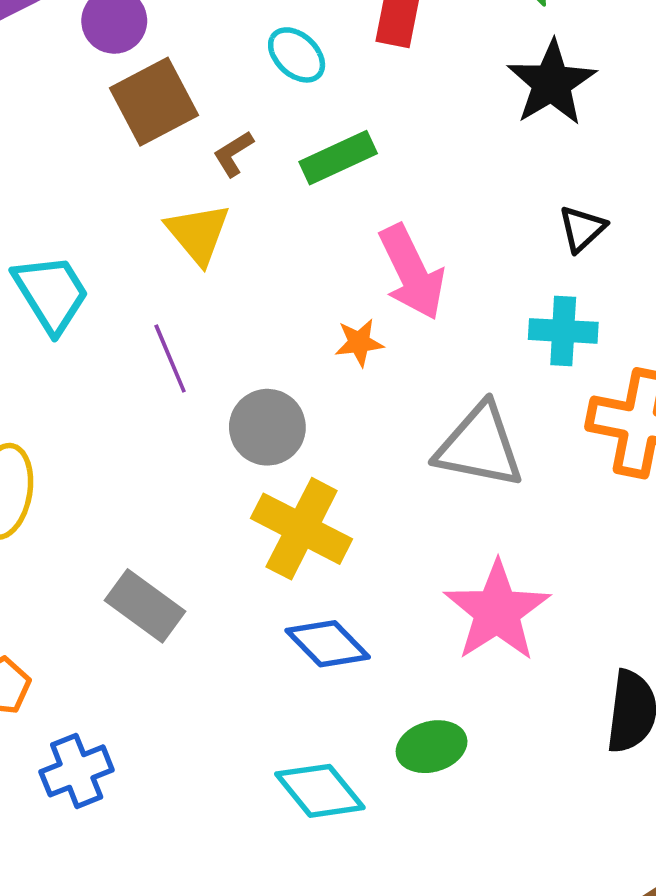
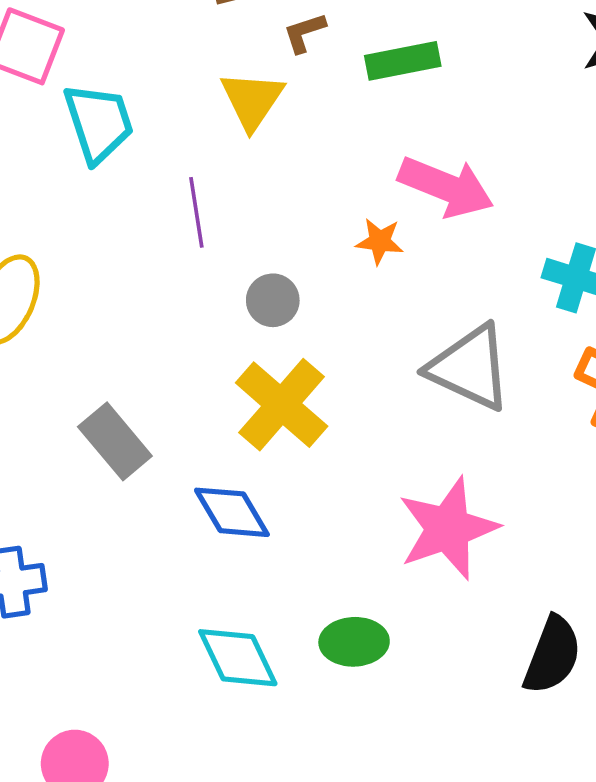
pink arrow: (412, 272) -> (446, 187), turned -56
gray circle: (267, 427) -> (273, 300), size x0.7
blue diamond: (328, 644) -> (232, 512), moved

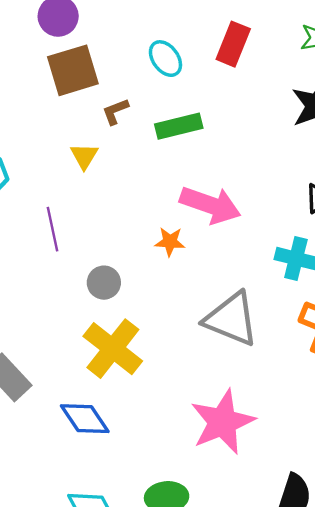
yellow triangle: (252, 100) -> (84, 156), size x0.7

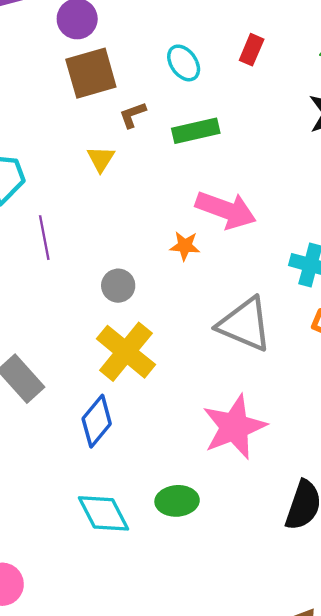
red rectangle: (233, 44) -> (252, 50), size x0.7
purple line: (52, 229) -> (44, 238), moved
blue diamond: (85, 419) -> (97, 421), turned 72

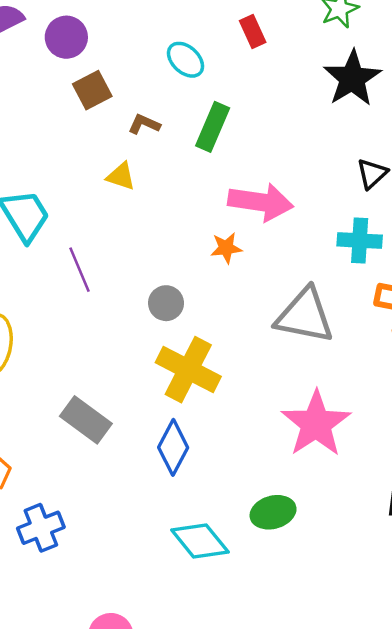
red rectangle: (252, 50) -> (253, 31), turned -36
brown square: (91, 73) -> (92, 90), size x0.7
brown L-shape: (133, 115) -> (144, 124), turned 56
green rectangle: (196, 131) -> (213, 127), turned -42
yellow triangle: (101, 159) -> (121, 176), turned -32

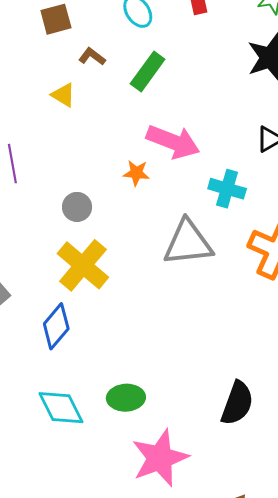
cyan cross: (360, 241) -> (227, 189), moved
gray triangle: (305, 316) -> (188, 243), turned -30
pink star: (316, 424) -> (160, 458), moved

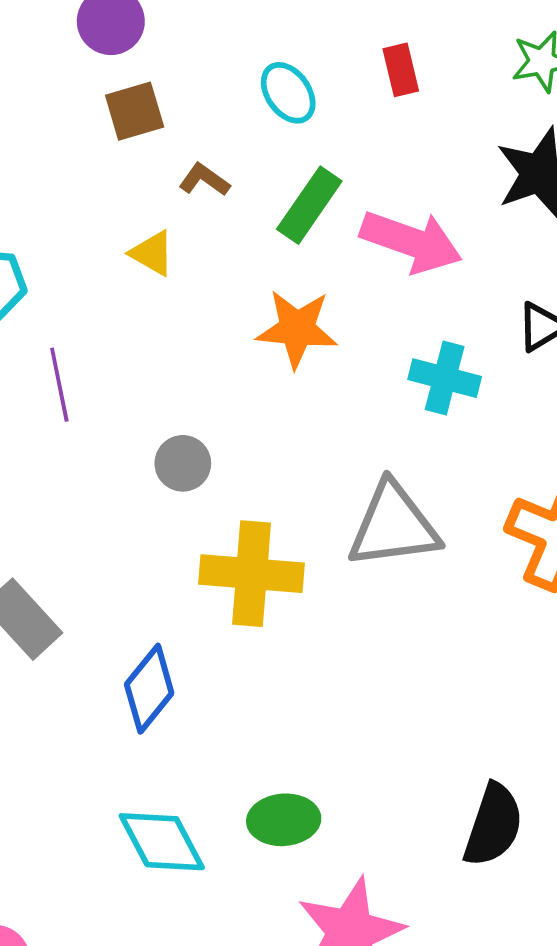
pink arrow: (173, 142) -> (411, 242), moved
orange star: (136, 173) -> (297, 329), moved, size x1.6
cyan cross: (227, 189) -> (445, 378), moved
yellow cross: (83, 265) -> (252, 574), moved, turned -34

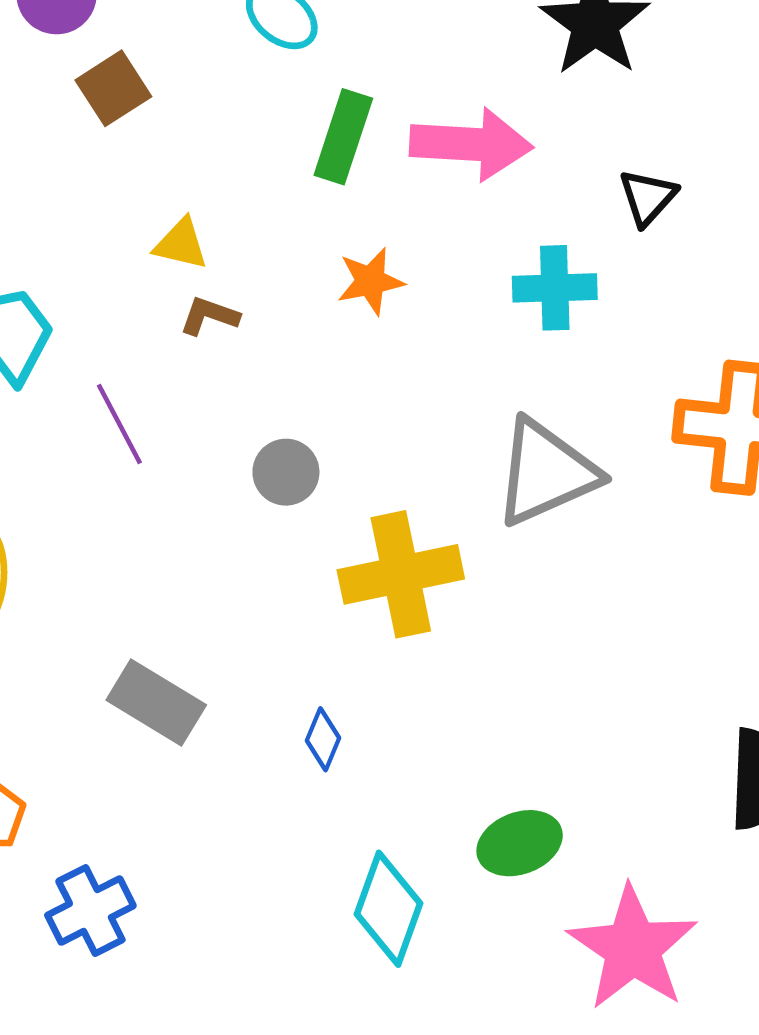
brown L-shape: (204, 180) -> (209, 316), moved
orange star: (297, 329) -> (371, 281), size x0.7
blue diamond: (149, 689) -> (323, 739), size x0.6
cyan diamond: (162, 842) -> (388, 909), turned 64

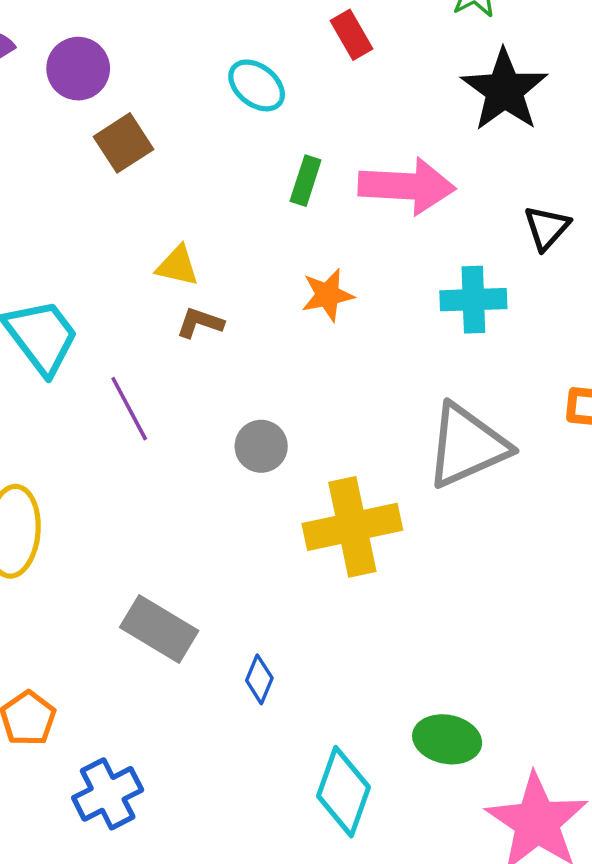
green rectangle: (343, 137) -> (306, 181), size x0.7
blue diamond: (323, 739) -> (259, 679), moved
green ellipse: (520, 843) -> (447, 739), turned 32

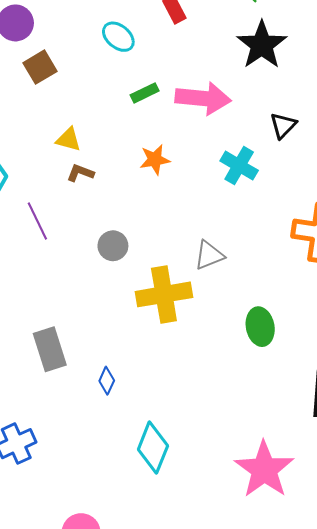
green rectangle: (306, 181) -> (145, 93), turned 44
cyan cross: (473, 300) -> (239, 166), turned 30
gray triangle: (467, 446) -> (209, 255), moved, size x0.6
gray rectangle: (159, 629) -> (50, 349), turned 39
green ellipse: (447, 739) -> (260, 327), moved, turned 66

